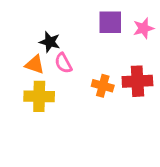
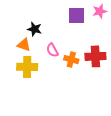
pink star: (144, 28) -> (100, 11), moved
pink semicircle: (63, 63) -> (52, 50), moved

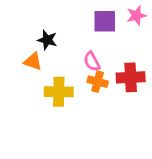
pink semicircle: (52, 50) -> (92, 62), moved
yellow cross: (27, 67) -> (59, 92), moved

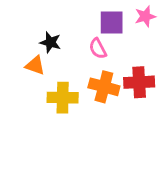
pink semicircle: (92, 62) -> (98, 49), moved
orange cross: (98, 82) -> (104, 87), size x1.4

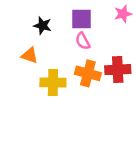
purple square: (112, 23) -> (81, 19), moved
black star: (50, 42) -> (43, 26), moved

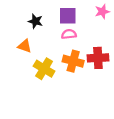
pink semicircle: (83, 41) -> (69, 34), turned 112
yellow cross: (53, 83) -> (44, 69), turned 30

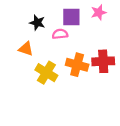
pink star: (102, 12) -> (99, 12), moved
pink semicircle: (69, 34) -> (60, 34), moved

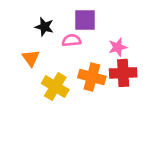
pink star: (99, 12) -> (118, 47), moved
orange triangle: (26, 49) -> (31, 58), turned 35

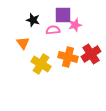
pink star: (118, 47) -> (75, 25), moved
red cross: (123, 73) -> (91, 54), turned -30

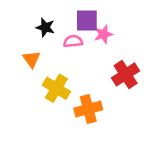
orange cross: (68, 57) -> (88, 109), moved, turned -30

